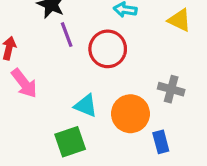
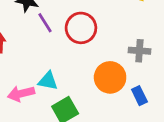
pink arrow: (24, 83) -> (21, 94), moved, turned 125
cyan triangle: (86, 106) -> (48, 81), moved

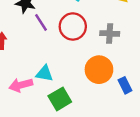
gray cross: (139, 51) -> (110, 33), moved

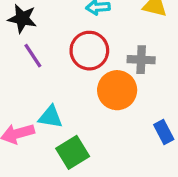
purple line: (41, 22) -> (33, 56), moved
orange circle: (99, 70) -> (117, 90), moved

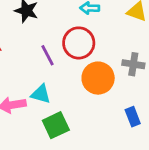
purple line: (33, 56) -> (47, 55), moved
gray cross: (141, 60) -> (133, 64), moved

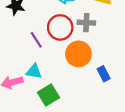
gray cross: (133, 64) -> (86, 23), moved
blue rectangle: (133, 117) -> (104, 74), moved

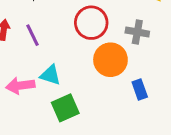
gray cross: (86, 23) -> (137, 32), moved
purple line: (36, 40) -> (32, 35), moved

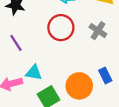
gray cross: (137, 32) -> (98, 31), turned 30
orange circle: (110, 60) -> (79, 86), moved

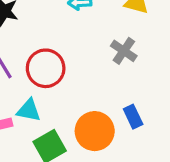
red circle: (61, 28) -> (46, 68), moved

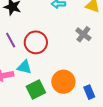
blue rectangle: (133, 117) -> (89, 92), moved

